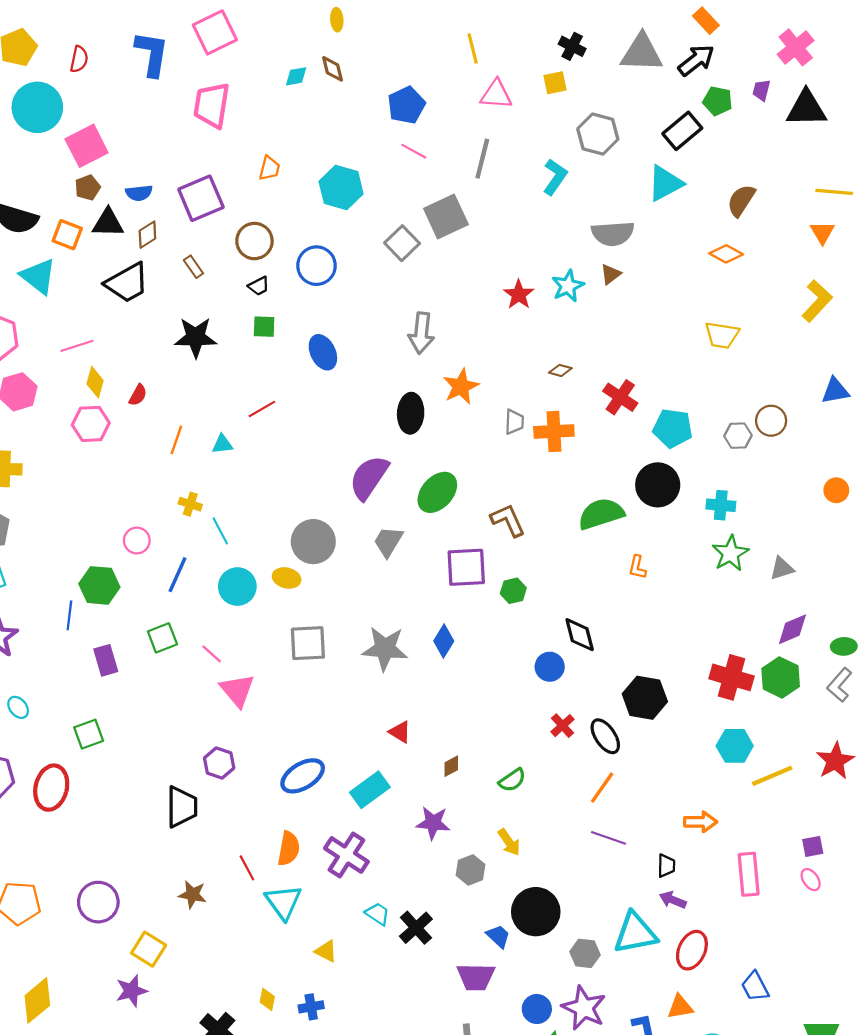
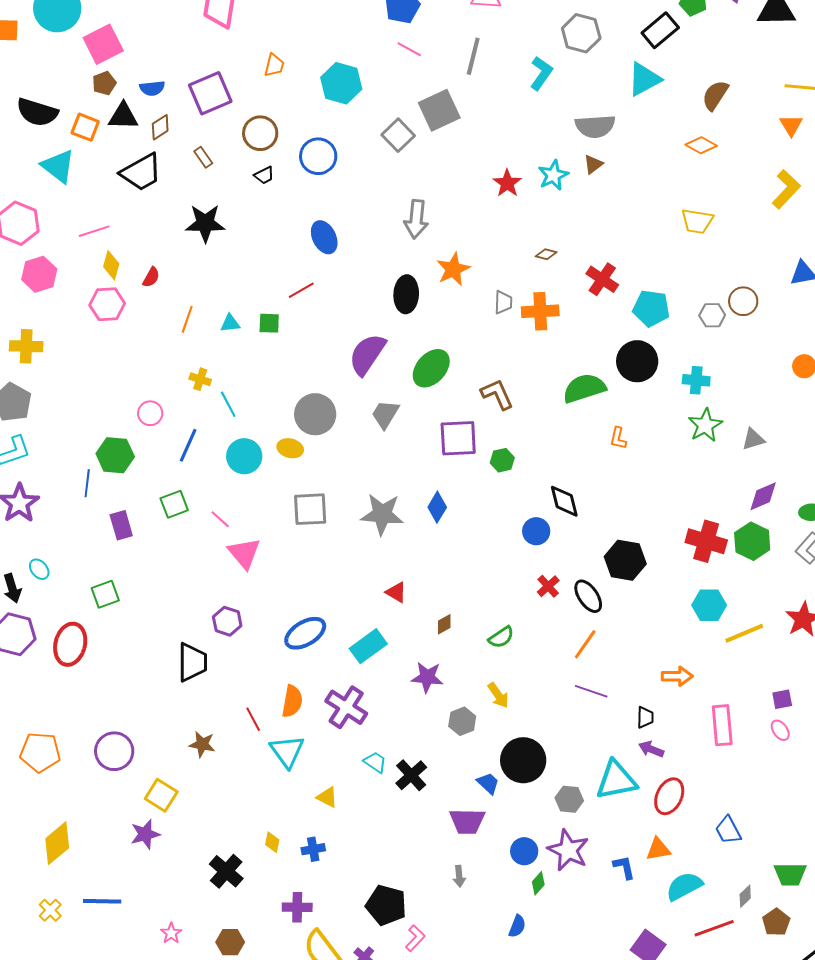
green square: (264, 327) -> (269, 323), moved
red line: (262, 409) -> (301, 290), moved

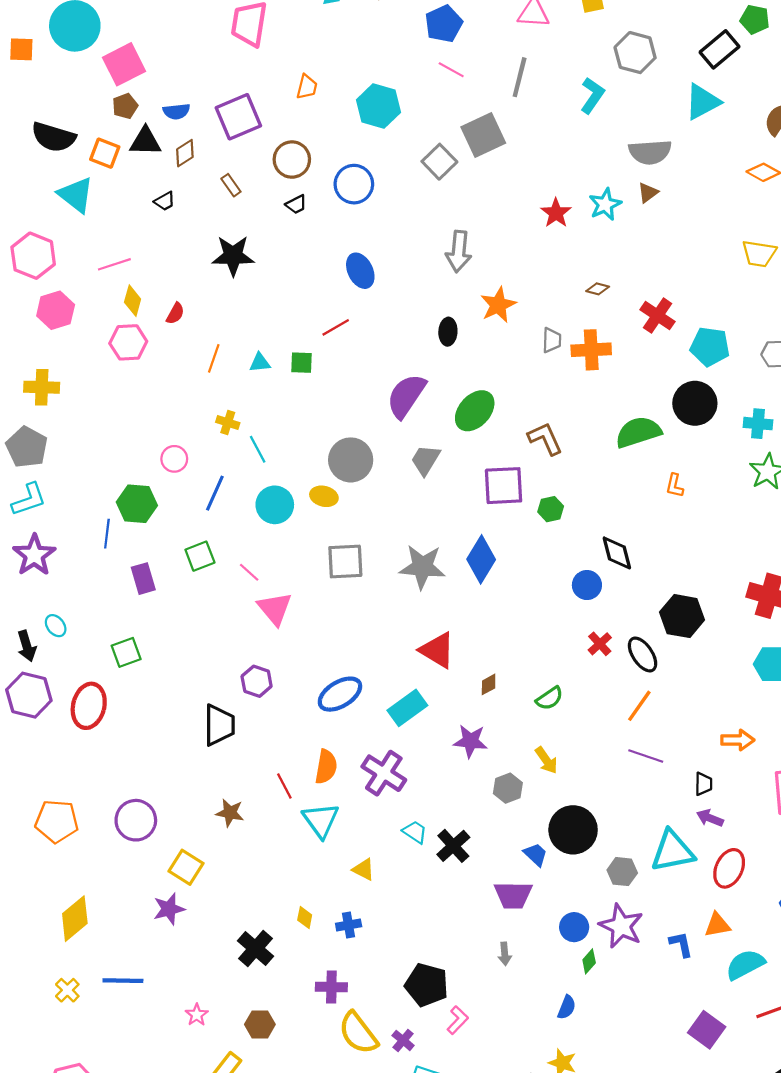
black trapezoid: (141, 172) -> (165, 201), size x0.5
black ellipse: (406, 294) -> (448, 332), size x0.7
blue diamond: (437, 507) -> (481, 559), size x1.4
red triangle: (396, 592) -> (437, 650), size x1.6

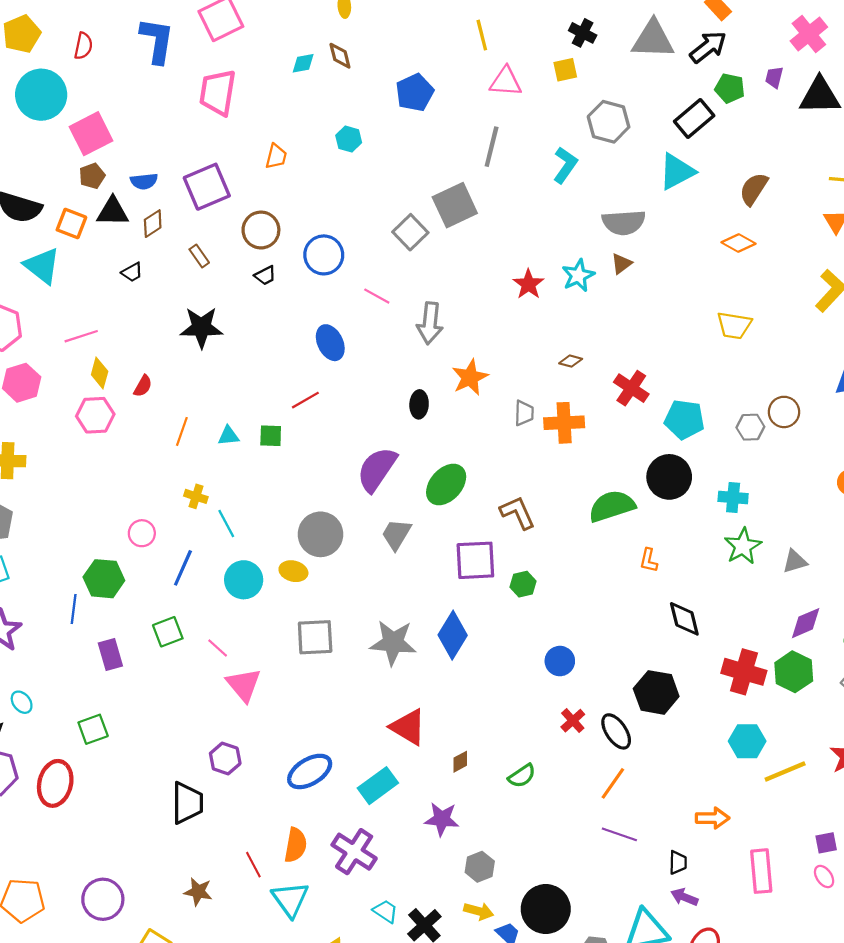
pink line: (451, 70) -> (377, 296), moved
cyan hexagon: (378, 106) -> (349, 139), moved, size x0.6
black diamond: (617, 553) -> (684, 619), moved
yellow arrow: (546, 760) -> (479, 911), moved, turned -40

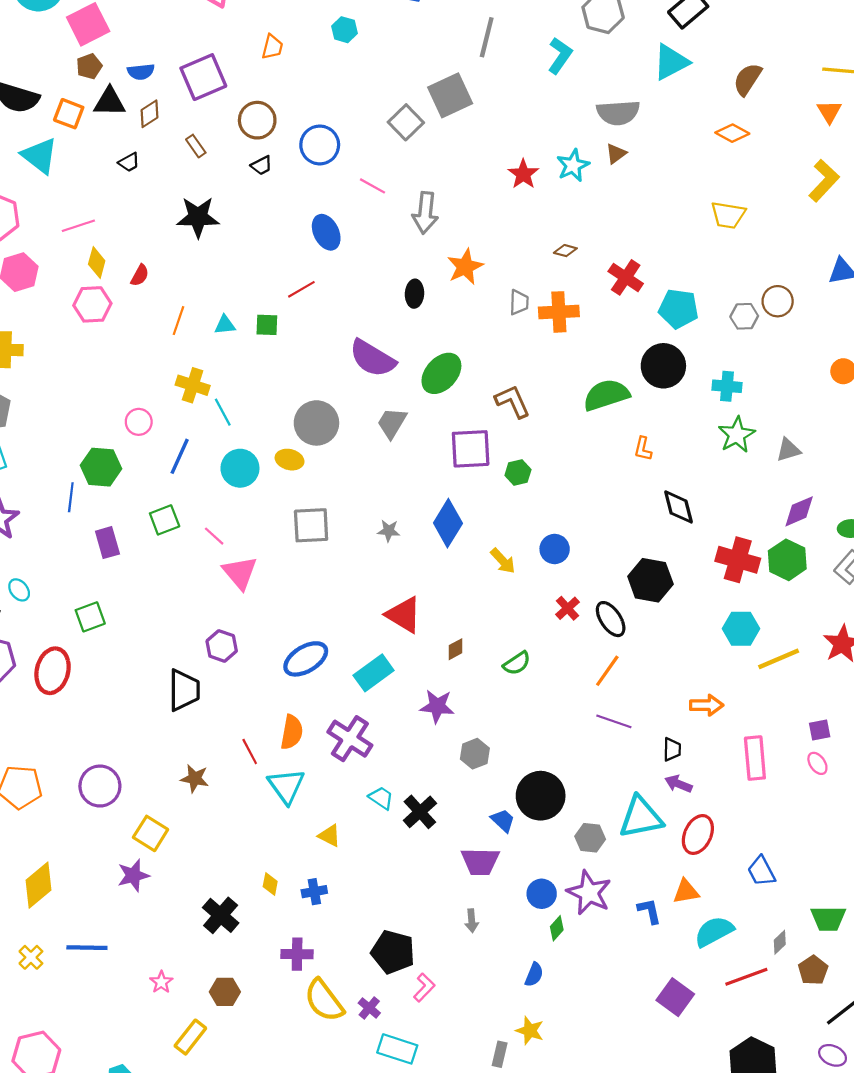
purple semicircle: (377, 469) -> (372, 358), turned -93
yellow cross: (196, 496) -> (193, 385), size x1.4
gray star: (393, 643) -> (389, 531), size x0.5
yellow arrow: (479, 911) -> (503, 561), moved, turned 32

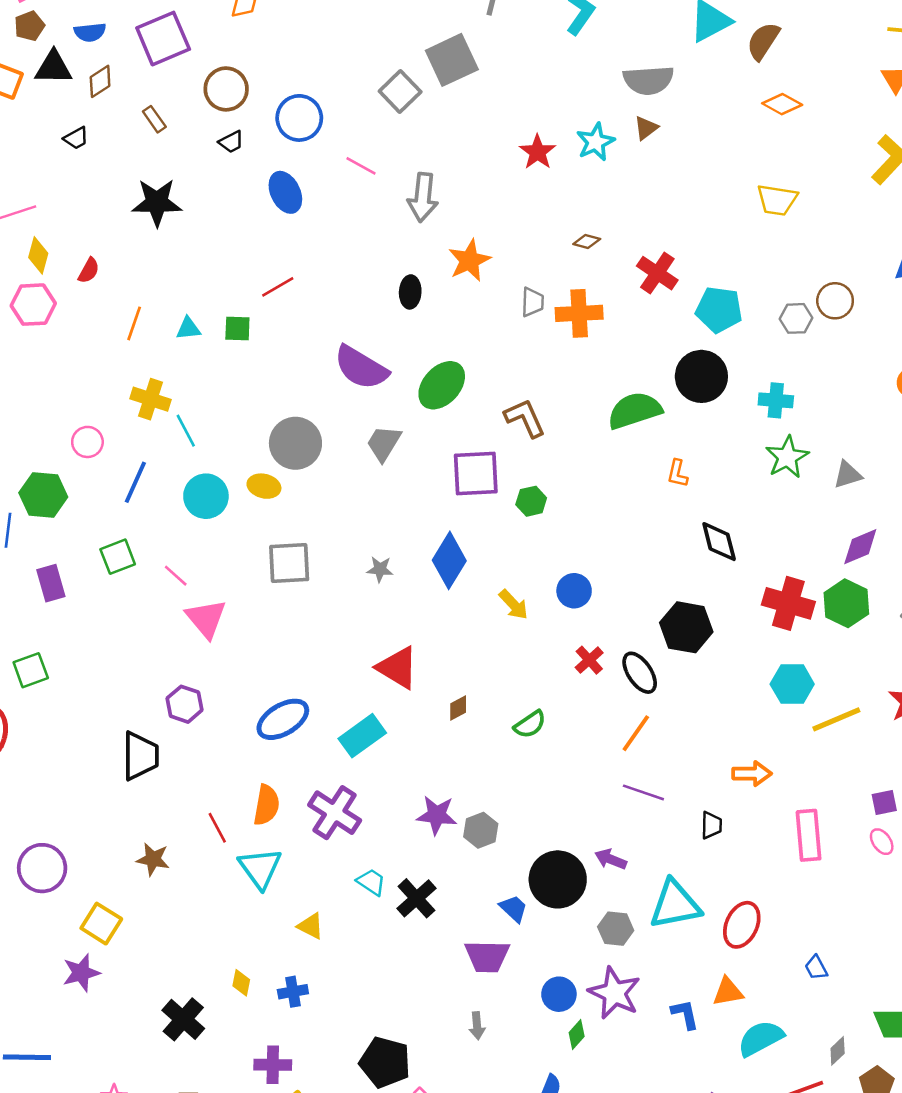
brown semicircle: (747, 79) -> (763, 41), moved
blue ellipse: (326, 232) -> (285, 192), moved
purple star: (437, 706) -> (437, 815), moved
purple arrow: (678, 784) -> (611, 859), moved
blue trapezoid: (761, 871) -> (816, 968), size x0.7

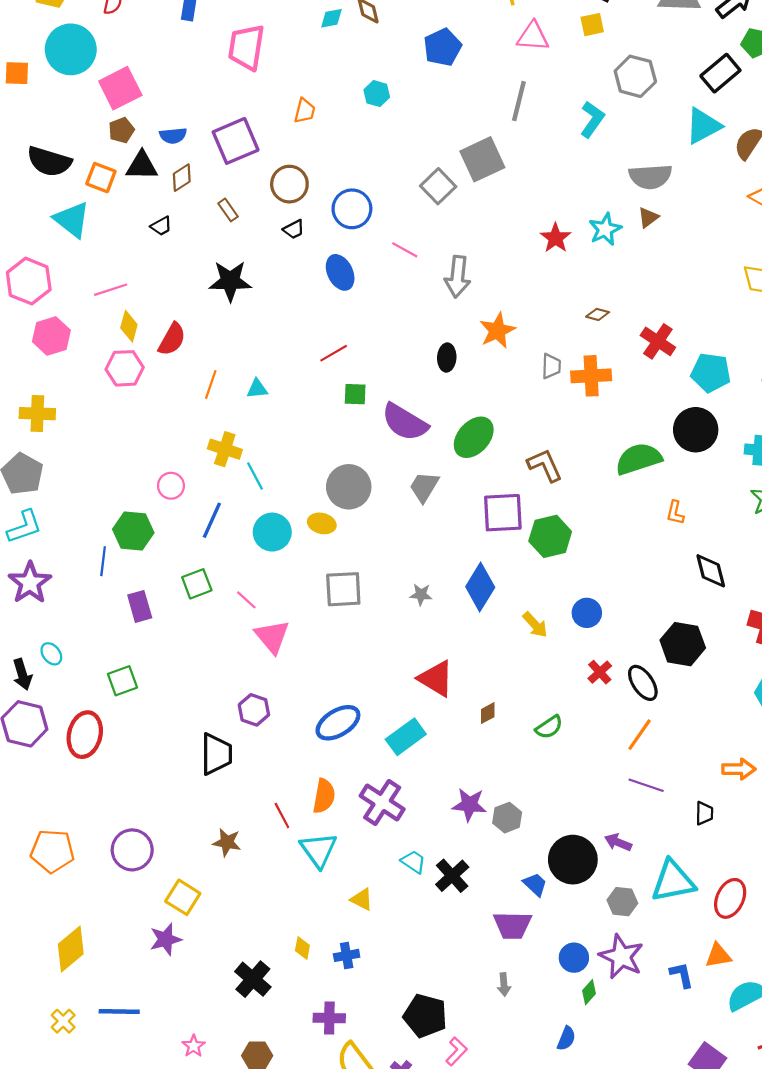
red semicircle: (89, 271) -> (172, 339), size x1.5
green square: (237, 329) -> (355, 394), moved
green hexagon: (531, 501) -> (550, 536), size x1.6

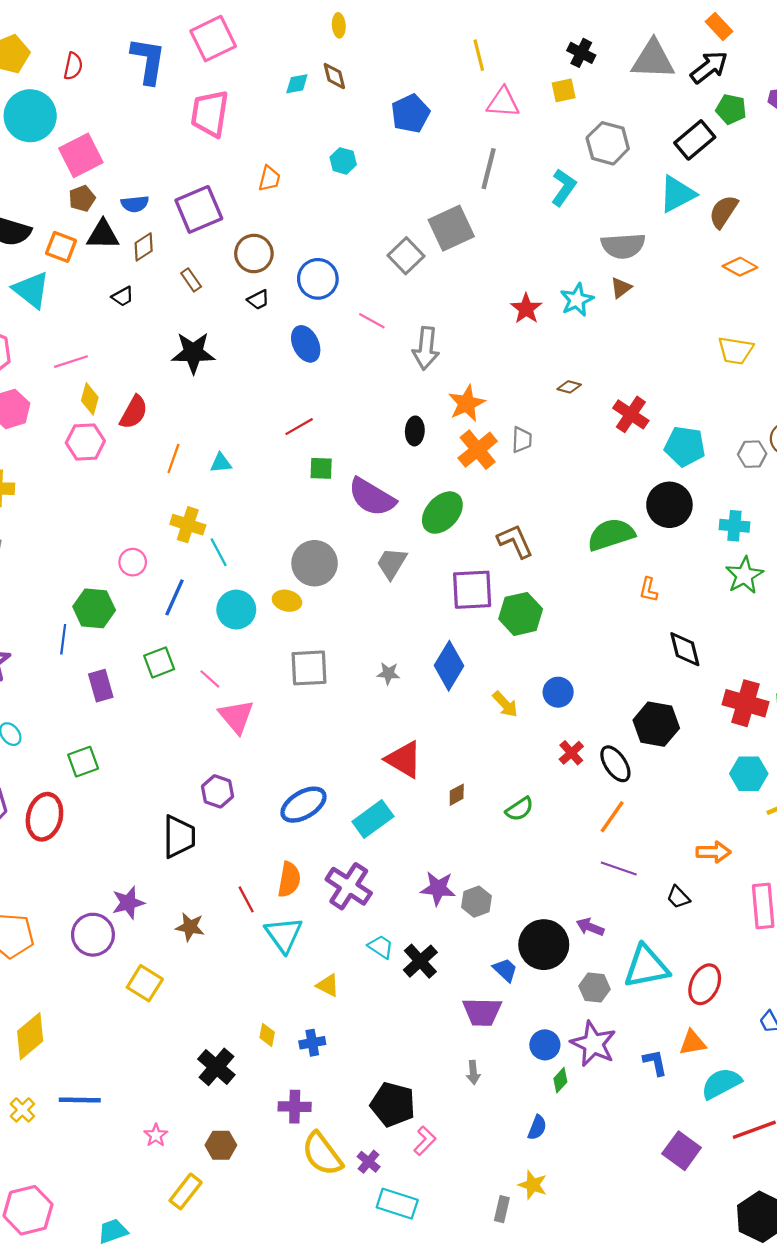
orange cross: (591, 376) -> (478, 450), moved, turned -36
black trapezoid: (704, 813) -> (678, 897), turned 135
purple star: (166, 939) -> (128, 903), moved

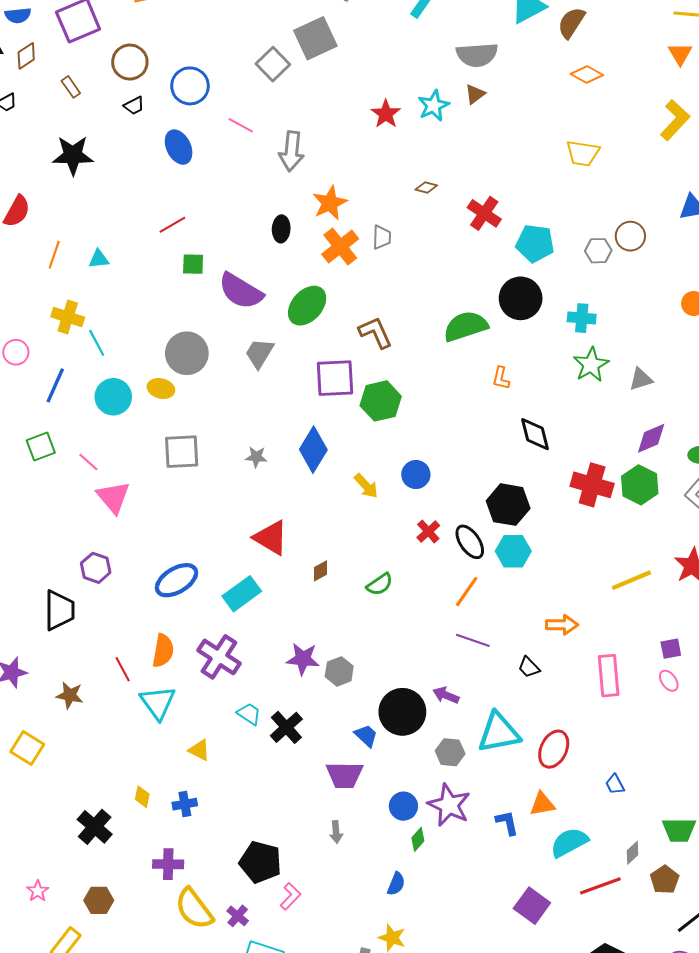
cyan hexagon: (749, 774) -> (513, 551), moved

